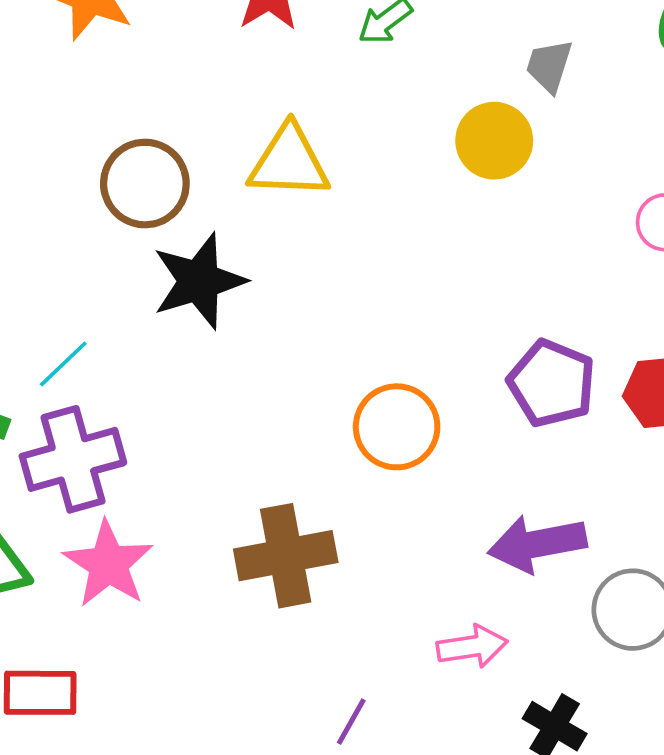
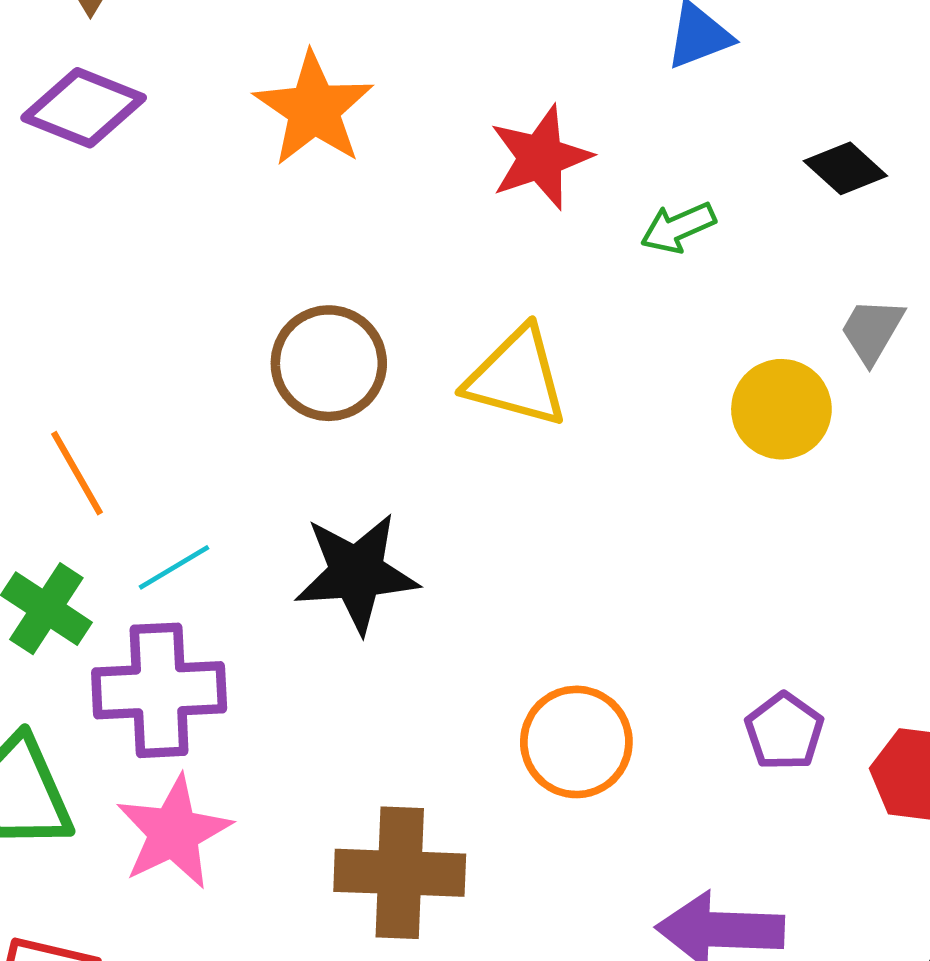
black star: (199, 281) -> (356, 573), moved
purple pentagon: (552, 383) -> (784, 731), size x0.7

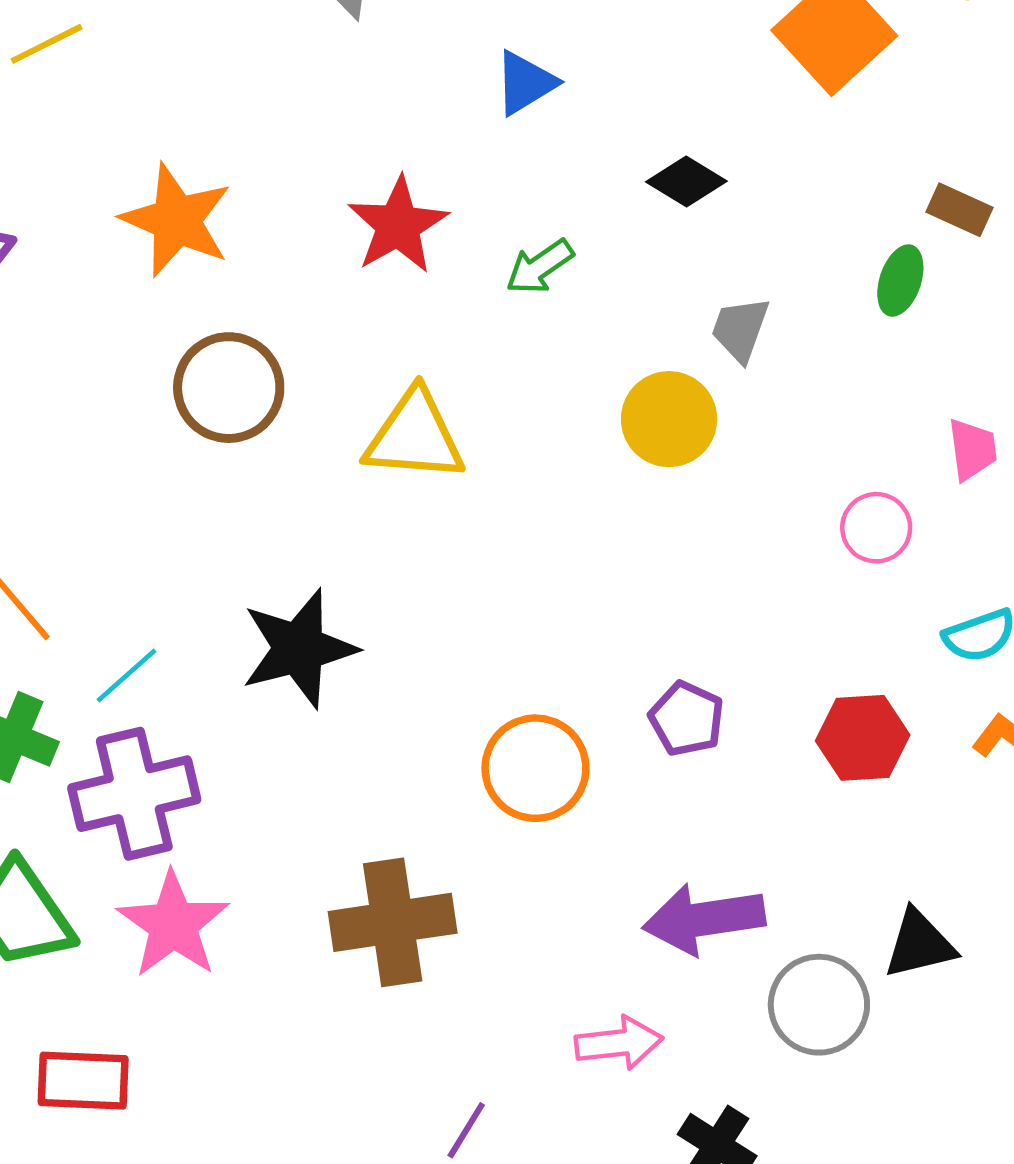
brown circle: (329, 363) -> (229, 388), moved
purple pentagon: (784, 731) -> (687, 719), moved

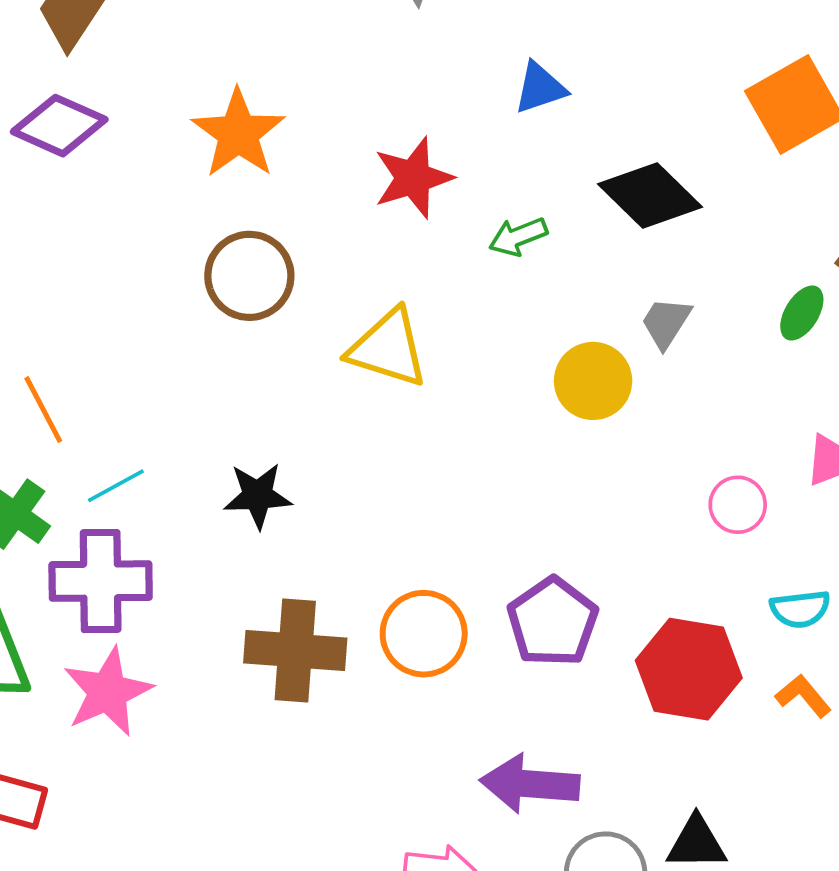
black diamond: (686, 182) -> (650, 196), size x1.6
black star: (299, 648) -> (258, 496), size x0.7
purple pentagon: (687, 719) -> (553, 622), size x1.5
red hexagon: (863, 738) -> (689, 669), size x1.4
brown cross: (393, 922) -> (295, 650), moved

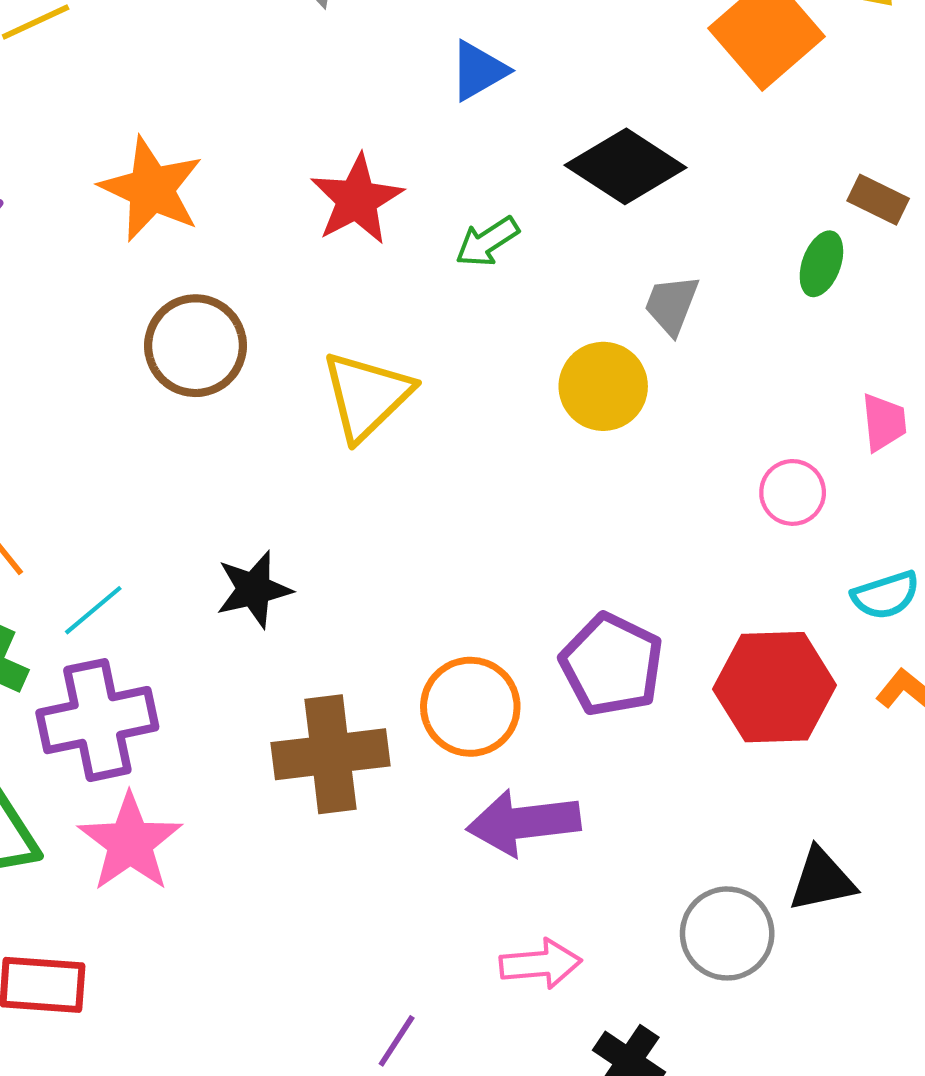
yellow triangle: (388, 348) -> (367, 396), turned -50
purple arrow: (530, 784) -> (524, 823), moved

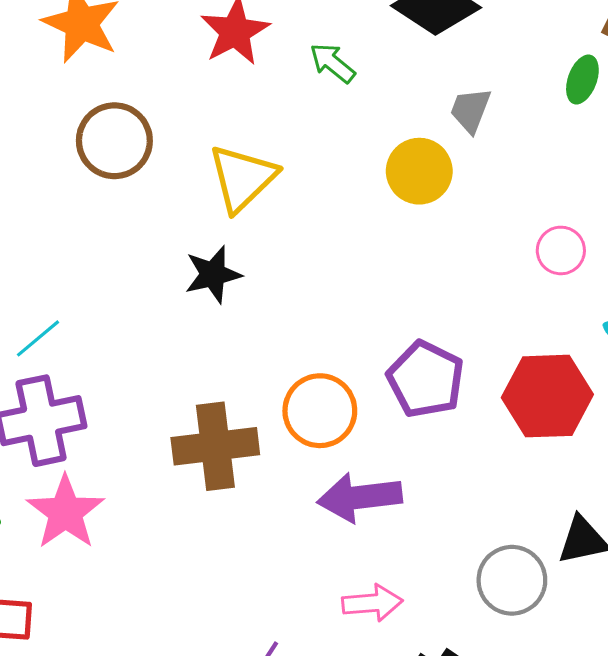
green arrow: (487, 242) -> (332, 63), turned 72
black star: (254, 589) -> (213, 274), moved

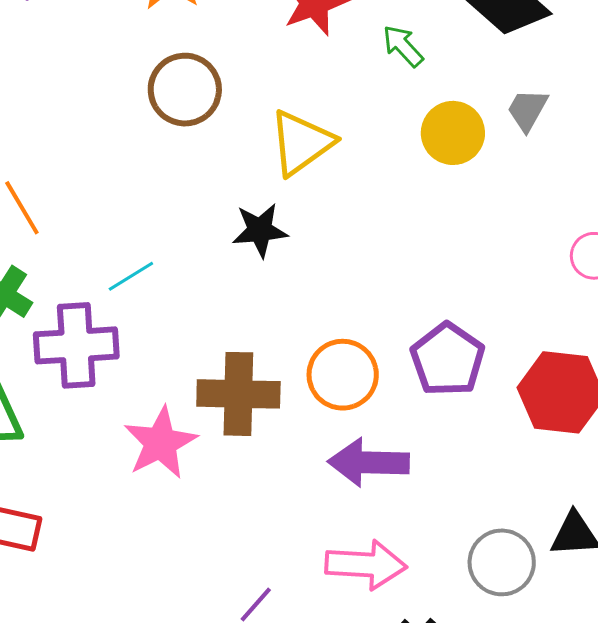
yellow circle: (419, 171) -> (453, 133), moved
cyan line: (38, 338) -> (131, 276), moved
pink star: (65, 512) -> (160, 443), moved
pink arrow: (372, 603) -> (366, 565), size x1.4

